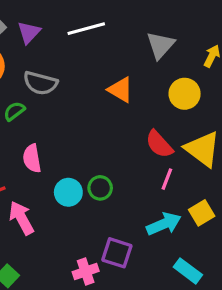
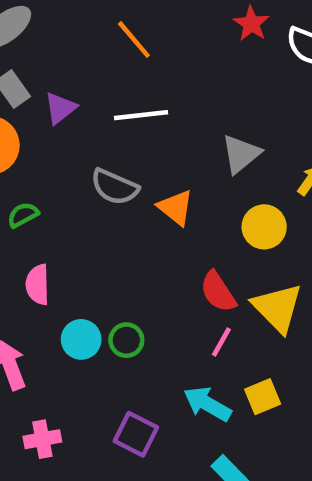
gray semicircle: (40, 83) -> (115, 187), moved
cyan arrow: (164, 224) -> (207, 404), turned -136
pink cross: (86, 271) -> (42, 439), moved

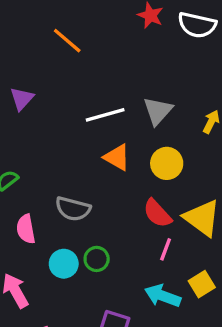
white line: (141, 115) -> (105, 115), moved
gray semicircle: (115, 187) -> (73, 209), moved
yellow circle: (264, 227) -> (167, 163), moved

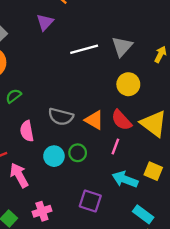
purple triangle: (22, 99) -> (45, 22), moved
orange triangle: (117, 157) -> (94, 120), moved
pink line: (166, 249) -> (115, 147), moved
yellow square: (202, 284) -> (153, 171), turned -36

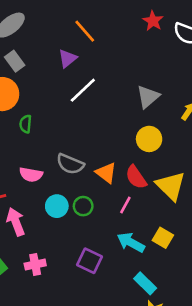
white line: (84, 49) -> (83, 90), moved, turned -36
green semicircle: (14, 96) -> (25, 124), moved, turned -56
pink semicircle: (27, 131) -> (31, 175), turned -78

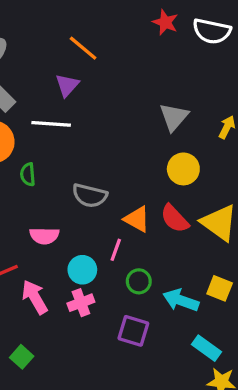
white line: (83, 90) -> (51, 124), moved, turned 56
gray semicircle: (70, 164) -> (90, 196), moved
pink line: (125, 205) -> (116, 250), moved
green circle: (83, 206) -> (139, 281), moved
pink cross: (35, 264) -> (81, 303), moved

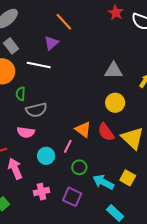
gray triangle: (174, 117) -> (113, 71), turned 42
gray semicircle: (90, 196) -> (36, 110), moved, turned -35
pink cross: (81, 303) -> (41, 192), moved

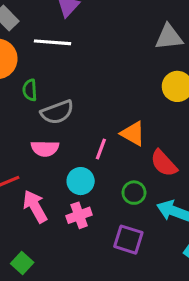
red semicircle: (106, 132) -> (164, 163), moved
pink line: (68, 146) -> (101, 149), moved
pink cross: (41, 192) -> (79, 215), moved

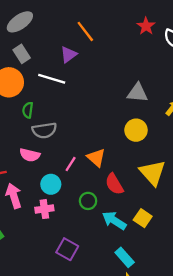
purple square: (128, 240) -> (67, 249), moved

